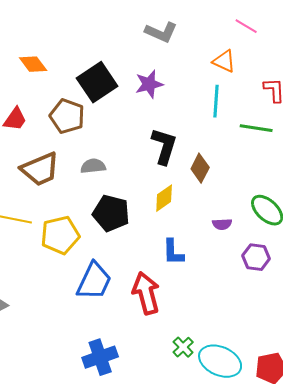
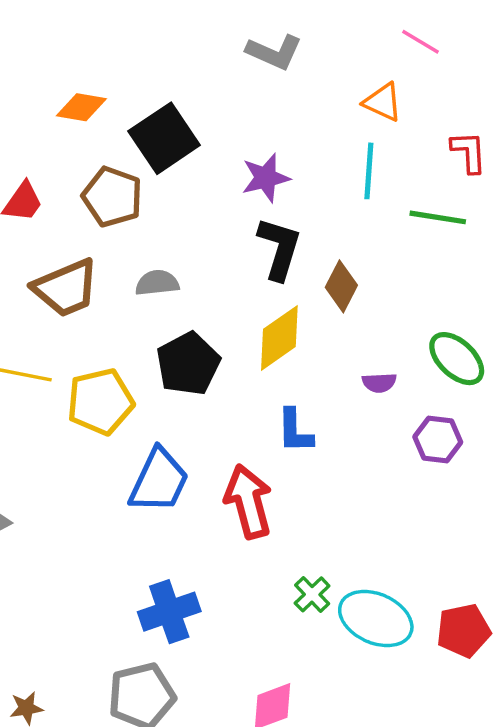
orange diamond: (33, 64) -> (81, 107), moved, turned -44
purple star: (149, 84) -> (266, 178), moved
yellow diamond: (164, 198) -> (279, 338), size x1.4
black pentagon: (111, 213) -> (188, 364), turned 30

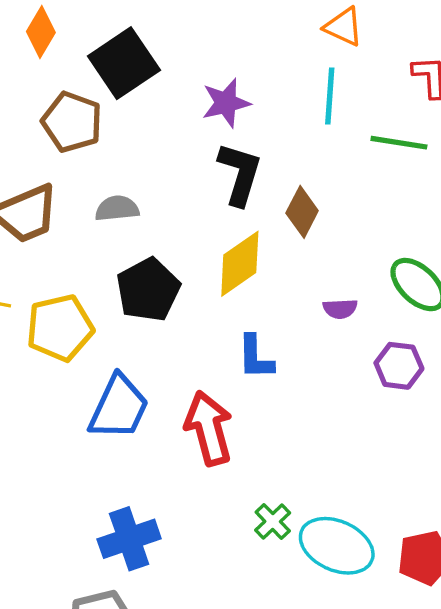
orange diamond: (81, 107) -> (41, 32), turned -69

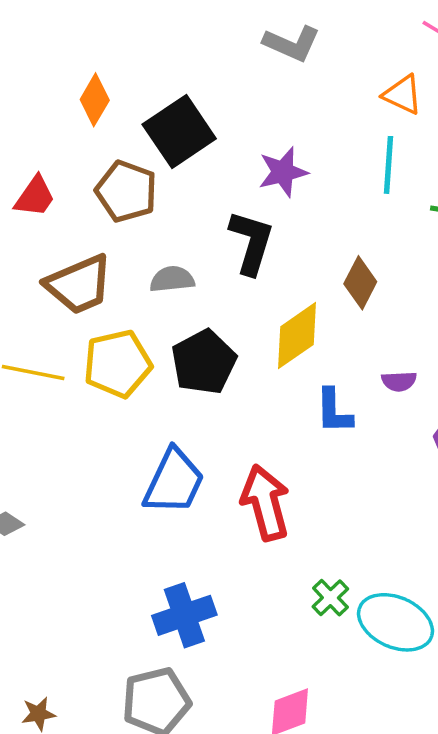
black L-shape: (240, 174) -> (251, 242), moved
yellow pentagon: (60, 328) -> (118, 364), moved
blue L-shape: (255, 357) -> (334, 411), moved

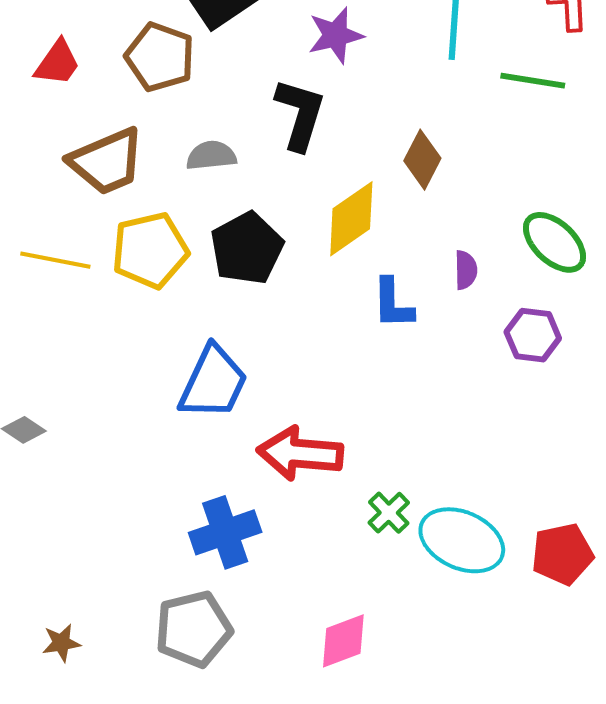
purple semicircle: (399, 381) -> (466, 270), turned -88
red arrow: (265, 503) -> (300, 453), moved, turned -70

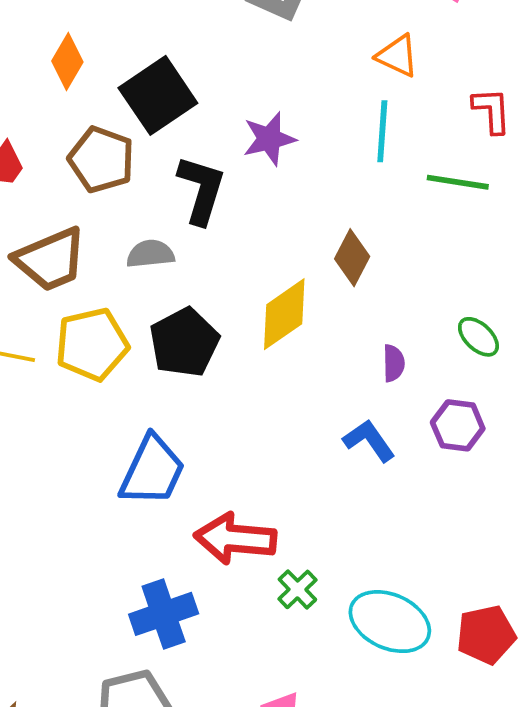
black L-shape: (300, 114) -> (201, 190), moved
green ellipse: (554, 242) -> (478, 337), size x0.7
blue L-shape: (393, 304) -> (369, 441), moved, turned 146
green cross: (389, 513) -> (297, 589), moved

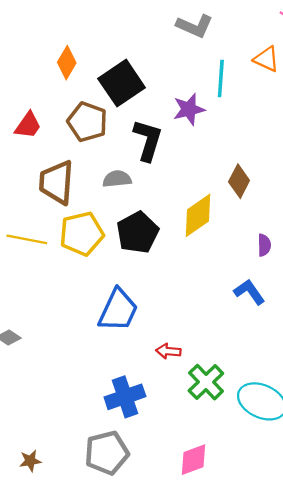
cyan line: (382, 131) -> (221, 78), moved
brown trapezoid: (50, 259) -> (57, 182), turned 117
red arrow: (235, 539) -> (168, 351), size x0.5
green cross: (297, 589) -> (206, 382), size x1.5

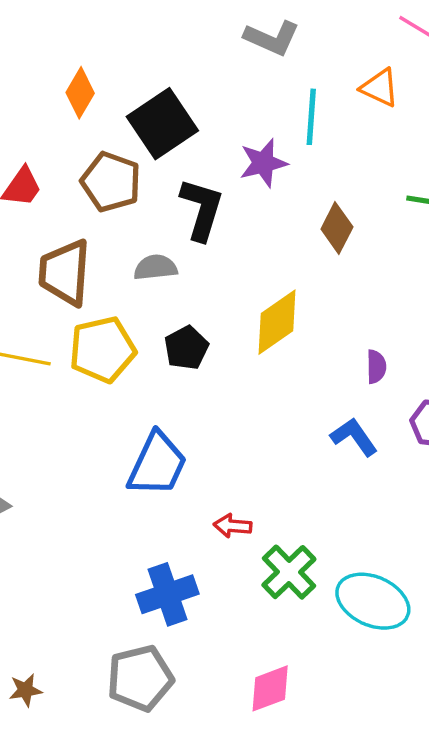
brown diamond: (239, 181) -> (337, 228), moved
black pentagon: (138, 233) -> (186, 348), size x0.7

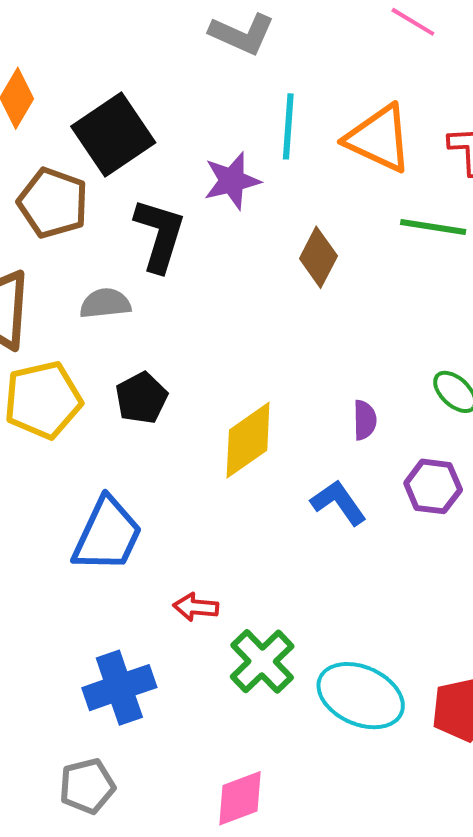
orange triangle: (380, 88) -> (379, 138), moved, size x1.5
yellow diamond: (277, 322) -> (248, 440), moved
gray pentagon: (140, 678) -> (87, 786), size x0.7

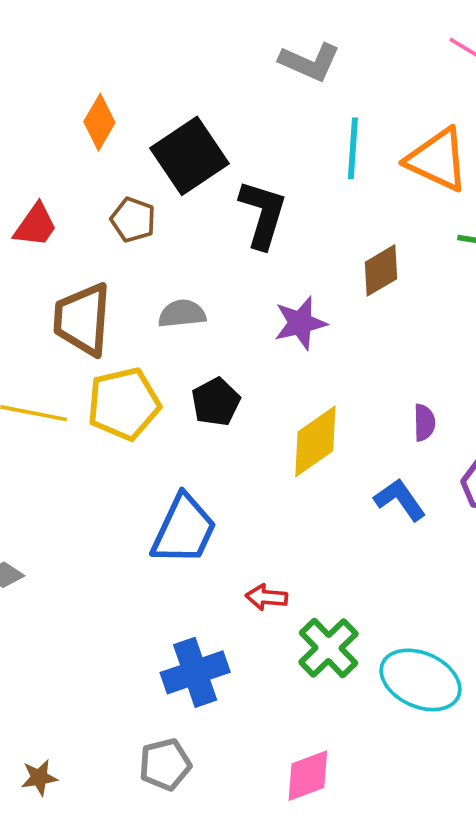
purple star: (232, 181) -> (300, 323), moved
brown pentagon: (53, 203) -> (133, 220), size x0.7
black L-shape: (160, 235) -> (263, 214), moved
brown diamond: (318, 257) -> (381, 270), turned 32

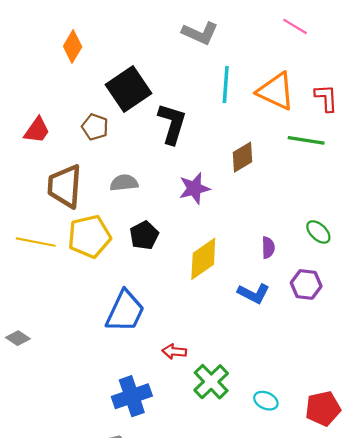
orange diamond: (99, 122) -> (73, 47), moved
blue L-shape: (400, 500) -> (254, 293), turned 152
cyan ellipse: (421, 680) -> (266, 401), size x0.5

